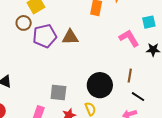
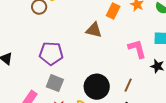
purple pentagon: (45, 36) -> (51, 53), moved
brown triangle: (70, 37) -> (94, 30), moved

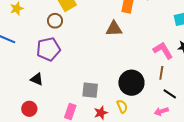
pink L-shape: (137, 49) -> (163, 50), moved
purple pentagon: (51, 53) -> (48, 49), moved

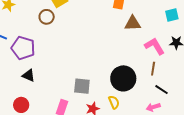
brown triangle: (114, 29) -> (133, 23), moved
purple pentagon: (48, 49) -> (23, 48), moved, turned 30

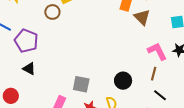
brown triangle: (133, 23) -> (142, 17), moved, turned 42
black circle: (123, 78) -> (123, 81), size x0.7
red circle: (21, 105) -> (11, 96), moved

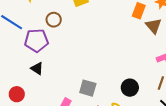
brown circle: (52, 12) -> (54, 20), moved
purple pentagon: (26, 41) -> (36, 40), turned -30

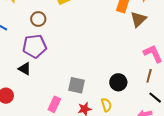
brown triangle: (154, 26) -> (138, 19), turned 30
purple pentagon: (36, 40) -> (35, 46), moved

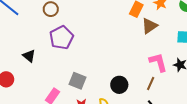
purple pentagon: (35, 46) -> (61, 38), moved, turned -30

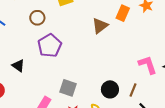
brown triangle: (149, 26) -> (100, 26), moved
brown line: (151, 83) -> (133, 90), moved

